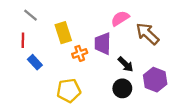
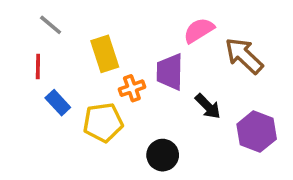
black circle: (122, 88) -> (163, 155), moved
yellow pentagon: (69, 91) -> (103, 123), moved

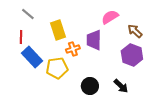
brown arrow: (244, 56) -> (135, 31), size x0.7
blue rectangle: (58, 103) -> (32, 57), size x1.5
black arrow: (208, 106) -> (121, 86), moved
purple hexagon: (257, 132) -> (132, 55), moved

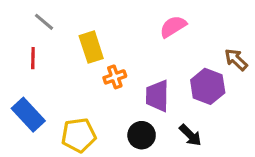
brown arrow: (135, 31) -> (236, 60), moved
purple trapezoid: (94, 40) -> (157, 96), moved
blue rectangle: (32, 57) -> (28, 115), moved
yellow pentagon: (57, 68) -> (79, 135), moved

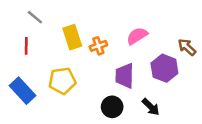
pink semicircle: (173, 27) -> (137, 36), moved
orange cross: (115, 77) -> (98, 46), moved
yellow pentagon: (79, 135) -> (62, 81), moved

